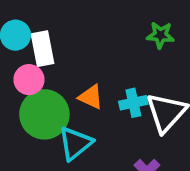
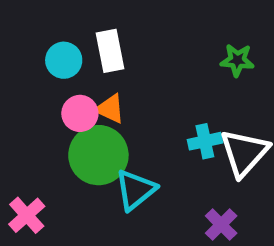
white rectangle: (42, 49) -> (110, 51), moved
orange triangle: (91, 97) -> (110, 109), moved

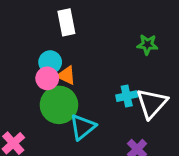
white rectangle: (110, 51) -> (66, 22), moved
cyan circle: (64, 60) -> (50, 62), moved

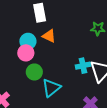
orange triangle: (66, 75) -> (49, 36), moved
green circle: (59, 105) -> (34, 72), size x0.6

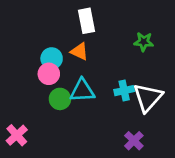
white rectangle: (40, 13) -> (86, 21), moved
cyan triangle: (51, 88) -> (82, 91), moved, turned 36

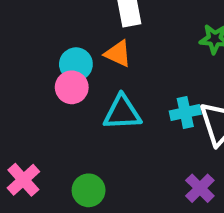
green circle: (60, 99) -> (89, 190), moved

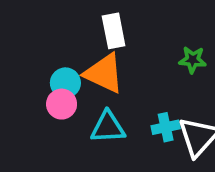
orange triangle: (118, 54) -> (104, 73), size x1.6

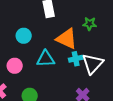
orange triangle: (104, 73) -> (67, 39), moved
pink circle: (62, 104) -> (15, 66), moved

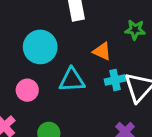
cyan circle: (24, 36) -> (40, 47), size x1.5
orange triangle: (67, 39) -> (102, 51), size x0.6

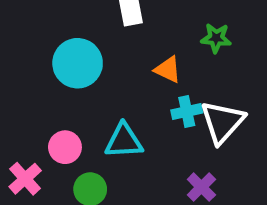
cyan triangle: (72, 80) -> (124, 141), moved
pink circle: (27, 90) -> (65, 147), moved

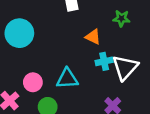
cyan circle: (78, 63) -> (19, 33), moved

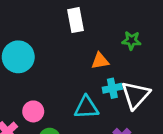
orange triangle: (93, 37) -> (100, 61), turned -35
cyan triangle: (67, 79) -> (86, 107), moved

